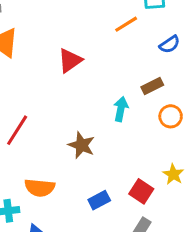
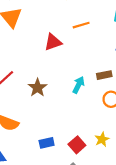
orange line: (126, 24) -> (81, 25), moved
brown star: (81, 145) -> (37, 88), moved

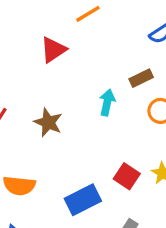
blue rectangle: (47, 143) -> (83, 200), size x1.5
red square: (77, 145) -> (127, 176), moved

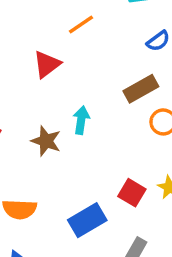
brown rectangle: (141, 78) -> (141, 89), size x1.4
cyan arrow: (107, 102) -> (81, 120), moved

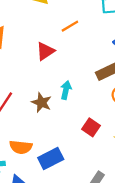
red square: (132, 193) -> (91, 127), moved
blue rectangle: (87, 220) -> (51, 159), moved

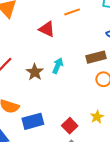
red triangle: (45, 51) -> (47, 29), turned 48
red square: (91, 127) -> (70, 126), moved

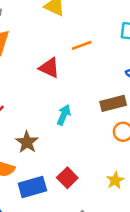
brown star: (35, 72) -> (27, 142), moved
red square: (70, 126) -> (67, 178), moved

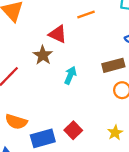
brown star: (27, 142) -> (43, 55), moved

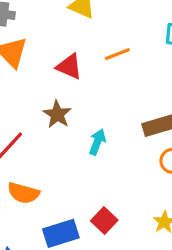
red triangle: (58, 34) -> (69, 67), moved
orange semicircle: (16, 122) -> (23, 193), moved

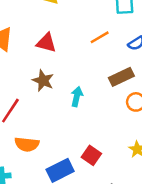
orange line: (117, 54) -> (100, 37), moved

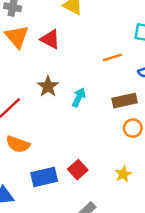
red triangle: (46, 43) -> (50, 39), moved
cyan arrow: (77, 97) -> (79, 97), moved

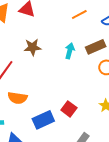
brown star: (48, 86) -> (33, 47), turned -30
cyan arrow: (79, 97) -> (70, 51), moved

